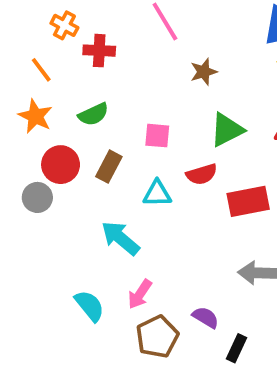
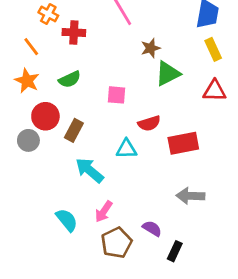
green triangle: (227, 130) -> (168, 74), moved
brown rectangle: (109, 167) -> (74, 130), moved
cyan triangle: (157, 194) -> (126, 149), moved

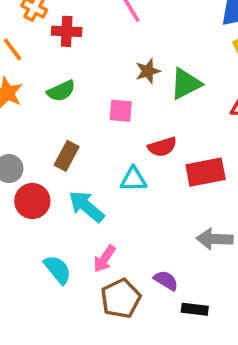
brown star: (151, 48) -> (148, 71), moved
red circle: (45, 116) -> (32, 201), moved
black rectangle: (175, 251) -> (195, 309), turned 72

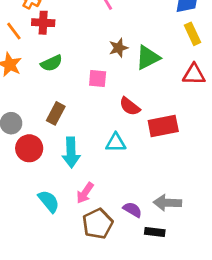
red cross: (67, 31) -> (43, 23), moved
red semicircle: (162, 147) -> (130, 106), turned 55
cyan triangle: (133, 179) -> (116, 143), moved
cyan arrow: (86, 206) -> (71, 152), turned -132
gray arrow: (215, 239) -> (167, 203), moved

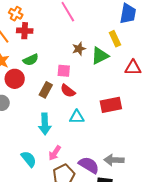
yellow rectangle: (192, 34) -> (115, 39), moved
red semicircle: (130, 106) -> (68, 91), moved
brown rectangle: (56, 113) -> (46, 90), moved
red circle: (29, 148) -> (15, 79), moved
purple semicircle: (132, 210) -> (89, 165), size x1.5

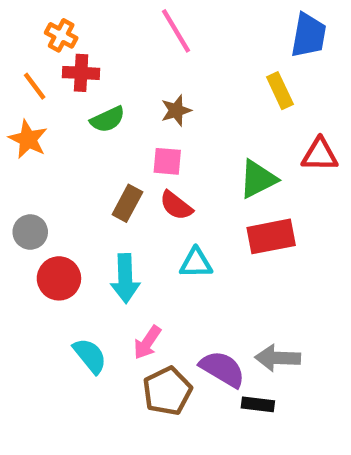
brown star: (79, 49) -> (176, 110), moved
green triangle: (100, 56) -> (258, 179), moved
green semicircle: (31, 60) -> (108, 119), moved
red circle: (15, 79) -> (59, 278), moved

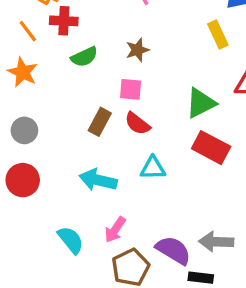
gray circle: (30, 232) -> (24, 130), moved
red rectangle: (271, 236) -> (211, 148), turned 39
red circle: (59, 278) -> (23, 180), moved
cyan arrow: (125, 278) -> (98, 180), turned 105

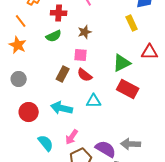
red cross: (64, 21) -> (59, 13), moved
red circle: (23, 180) -> (29, 112), moved

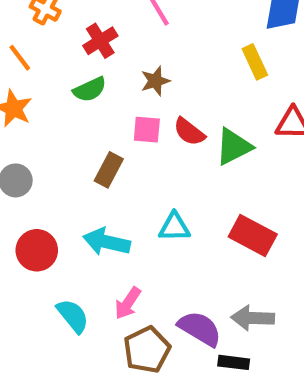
red cross: (59, 13) -> (100, 41), turned -35
red semicircle: (85, 75) -> (189, 132), moved
red rectangle: (128, 89) -> (253, 235), moved

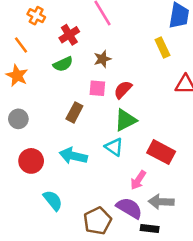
red semicircle: (189, 132) -> (123, 90), turned 96
green triangle: (234, 147) -> (125, 120), moved
cyan triangle: (174, 227) -> (114, 147), turned 36
pink arrow: (128, 303) -> (138, 180), moved

